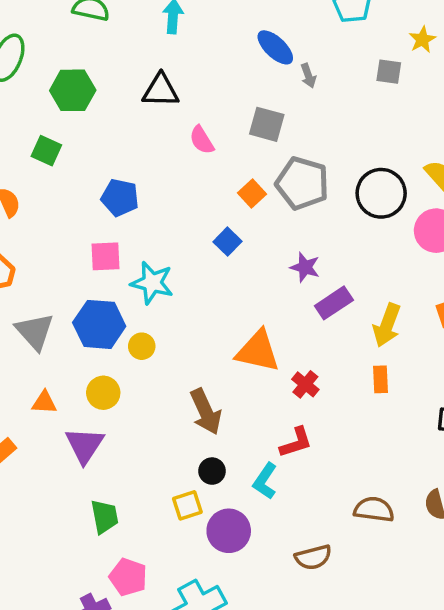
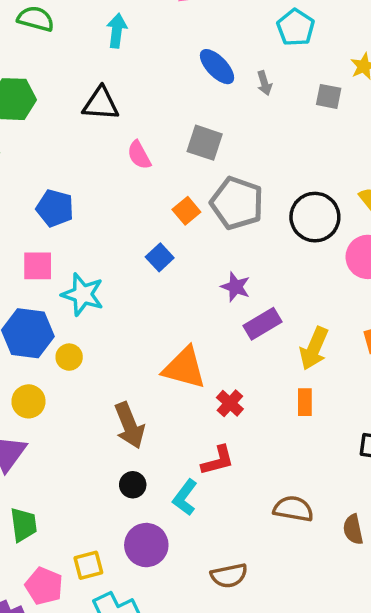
gray arrow: (308, 76) -> (264, 83), moved
yellow square: (187, 505) -> (88, 565), moved
brown semicircle: (374, 509) -> (293, 509), moved

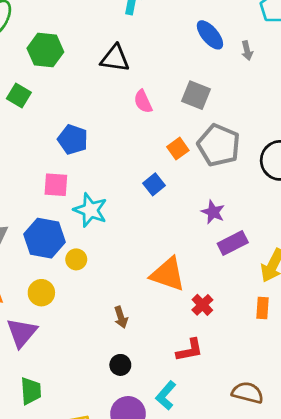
brown arrow: (129, 425) -> (121, 317), size x0.6
cyan L-shape: (185, 497) -> (166, 395), moved

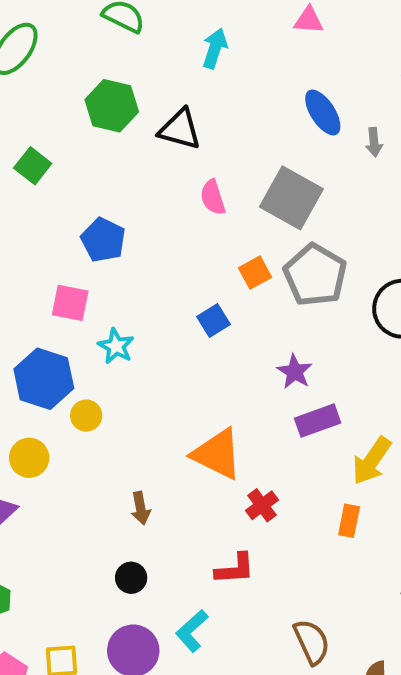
green hexagon: (45, 50) -> (112, 106), moved
gray square: (196, 95) -> (291, 198), size x1.4
cyan star: (90, 210) -> (116, 346), size x0.7
brown semicircle: (248, 393) -> (312, 642), turned 44

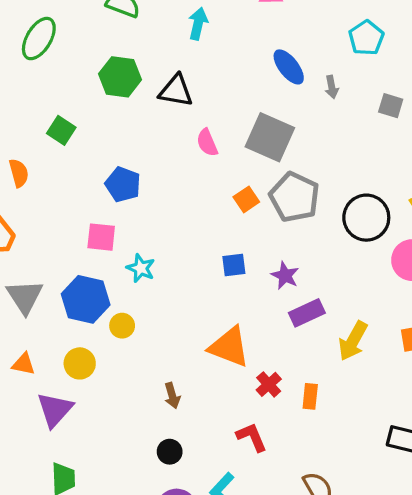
blue square: (213, 320) -> (234, 265), moved, turned 30
orange rectangle: (349, 521) -> (310, 396), moved
red L-shape: (235, 569) -> (252, 437), turned -104

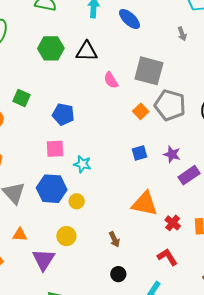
blue ellipse: (289, 67) -> (129, 19), moved
green square: (61, 130) -> (22, 98), moved
yellow circle: (80, 363) -> (66, 236), moved

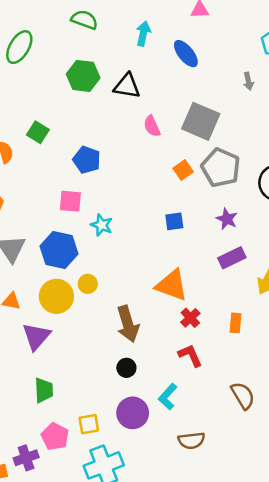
purple star: (172, 154) -> (227, 219), moved
yellow circle: (77, 201) -> (88, 284), moved
red cross: (173, 223) -> (190, 318), moved
yellow circle: (66, 236) -> (56, 296), moved, size x1.4
brown arrow: (114, 239) -> (128, 324), size x1.8

